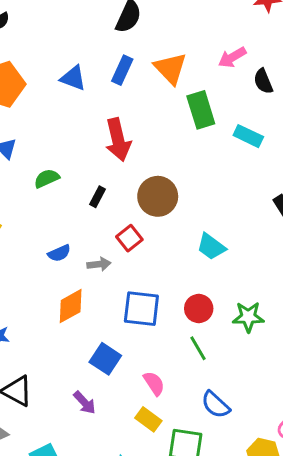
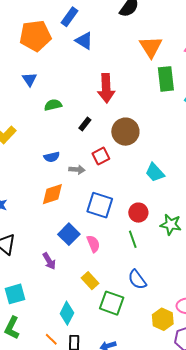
blue rectangle: (122, 70) -> (70, 17), moved
pink semicircle: (154, 383) -> (93, 244), moved

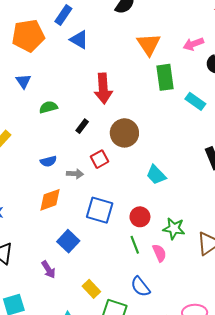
pink semicircle: (93, 244) -> (159, 253), moved

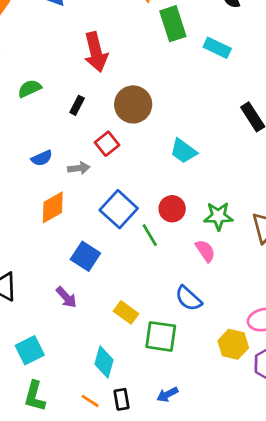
blue square: (100, 210) -> (119, 209), turned 36
green line: (135, 245) -> (150, 235), moved

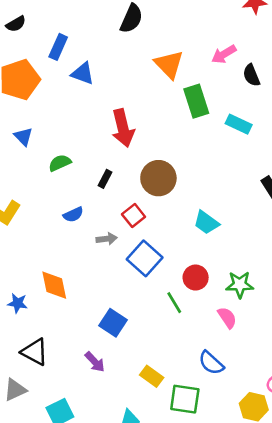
blue semicircle: (42, 158) -> (73, 215), moved
orange diamond: (53, 207) -> (54, 285), moved, turned -72
blue square: (119, 209) -> (145, 258), moved

